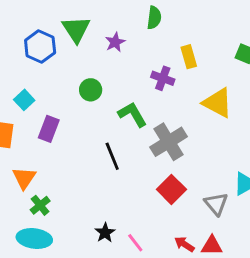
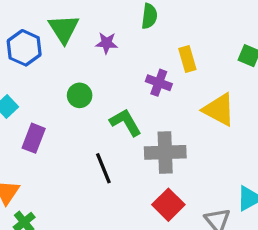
purple star: (115, 42) -> (107, 43), turned 30
gray cross: (169, 142) -> (165, 152), turned 30

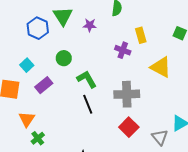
green circle: (80, 95) -> (64, 58), moved
green L-shape: (126, 122) -> (87, 79), moved
purple rectangle: (34, 138) -> (44, 85), turned 30

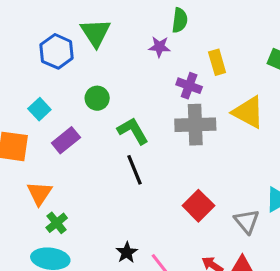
purple star: (90, 25) -> (159, 47), moved
gray cross: (127, 94) -> (195, 125), moved

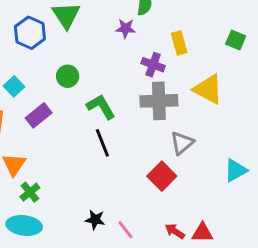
gray triangle: (247, 221) -> (182, 143), moved, turned 30
black star: (127, 252) -> (95, 220), turned -30

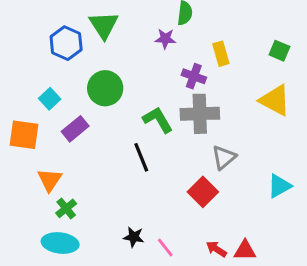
green circle: (68, 76) -> (105, 88), size x1.5
yellow triangle: (208, 89) -> (275, 100), moved
green L-shape: (101, 107) -> (158, 120), moved

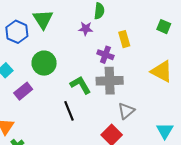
green square: (279, 51) -> (164, 27), moved
cyan triangle: (279, 186) -> (165, 131), turned -30

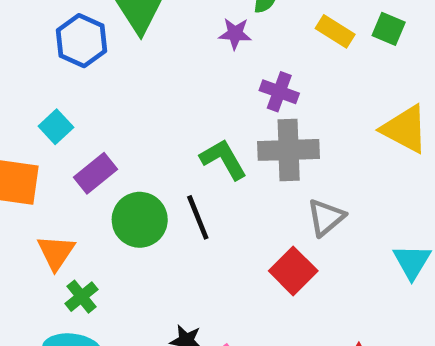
green square: (164, 27) -> (389, 29), moved
yellow rectangle: (124, 39) -> (335, 31), moved, turned -42
green circle: (44, 63) -> (140, 220), moved

